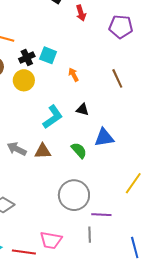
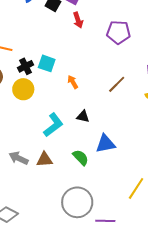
brown line: (117, 78) -> (117, 84), turned 72

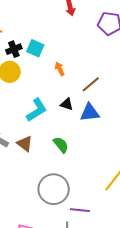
brown line: (117, 84) -> (91, 84), moved
blue triangle: (105, 144) -> (90, 113), moved
brown triangle: (44, 159) -> (25, 144), turned 36

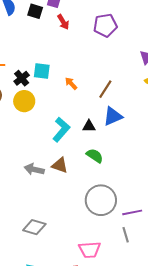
black triangle: (67, 104) -> (89, 126), moved

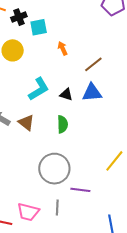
cyan square: (42, 71) -> (39, 27), turned -36
black cross: (22, 78) -> (19, 17), moved
green semicircle: (95, 156) -> (62, 124), turned 36
gray line: (126, 235) -> (57, 207), moved

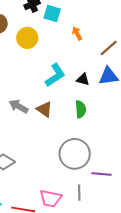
cyan square: (39, 27) -> (52, 13), turned 30

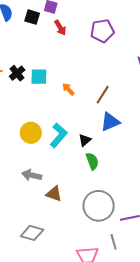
yellow circle: (27, 38) -> (31, 133), moved
black triangle: (83, 79) -> (85, 140), moved, turned -40
brown triangle: (44, 109) -> (54, 194), moved

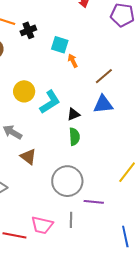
cyan square: (39, 77) -> (60, 45), moved

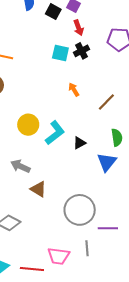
black cross: (28, 30) -> (82, 51), moved
cyan square: (60, 45) -> (60, 53), moved
blue triangle: (103, 104) -> (107, 162), moved, turned -40
green semicircle: (74, 137) -> (117, 137), moved

